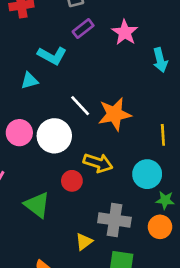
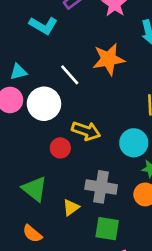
cyan triangle: (29, 81) -> (18, 72), moved
orange star: (115, 114) -> (109, 59), moved
green triangle: (37, 205) -> (35, 189), moved

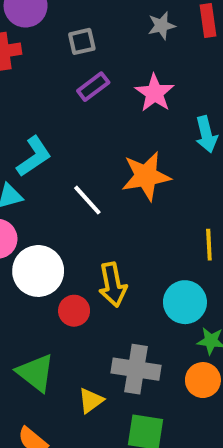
cyan L-shape: (43, 25) -> (34, 157), moved, turned -64
white circle: (44, 104) -> (38, 271), moved
yellow arrow: (86, 131) -> (113, 285), turned 60

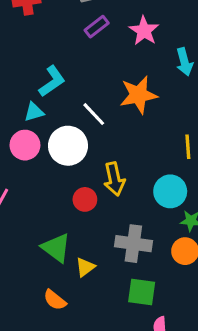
white circle: (38, 271) -> (68, 146), moved
yellow triangle: (91, 400) -> (85, 267), moved

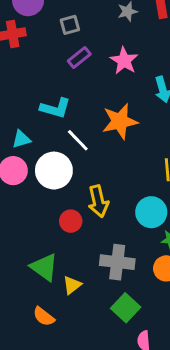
cyan L-shape: (52, 81) -> (55, 108), moved, turned 52
green square: (142, 292) -> (126, 308), turned 36

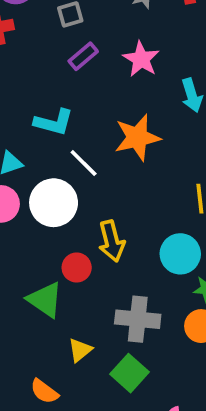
green triangle: (44, 267) -> (45, 300), moved
green square: (126, 308) -> (129, 373), moved

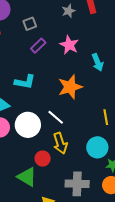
white line: (84, 163) -> (56, 117), moved

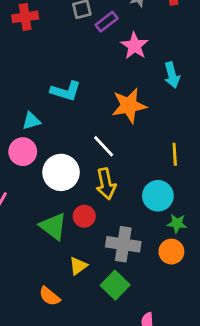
purple rectangle: (38, 46) -> (107, 22), moved
white circle: (28, 125) -> (61, 172), moved
red circle: (43, 159) -> (84, 216), moved

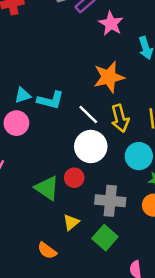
cyan L-shape: (66, 91) -> (51, 100), moved
white circle: (61, 172) -> (91, 146), moved
yellow arrow: (106, 184) -> (120, 118), moved

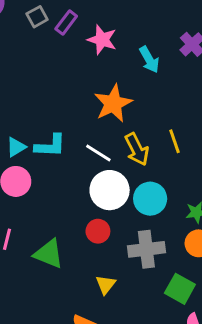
cyan circle: (139, 156) -> (150, 199), moved
green triangle: (47, 188) -> (49, 254), moved
green square: (105, 238) -> (180, 289), moved

